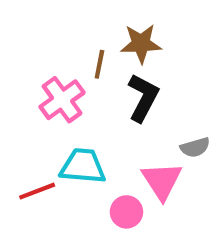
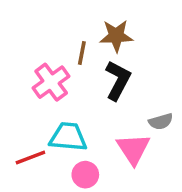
pink circle: (126, 212) -> (85, 175), moved

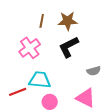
brown line: (82, 53) -> (42, 21), moved
black L-shape: (118, 80) -> (69, 47), turned -145
pink triangle: (133, 149) -> (86, 98), moved, turned -30

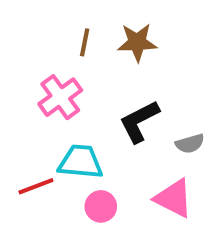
black L-shape: (69, 47) -> (139, 121), moved

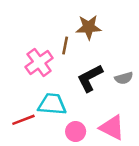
brown line: (85, 42) -> (65, 45), moved
gray semicircle: (190, 144) -> (124, 78), moved
pink circle: (101, 206) -> (76, 132), moved

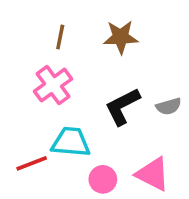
brown line: (65, 45) -> (60, 37), moved

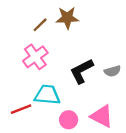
brown line: (60, 37) -> (40, 25), turned 35
brown star: (121, 37) -> (67, 18), moved

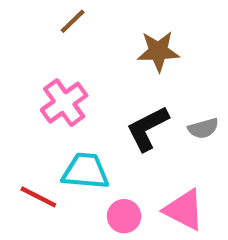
brown star: (67, 18) -> (158, 51), moved
brown line: (40, 25) -> (73, 21), moved
red line: (21, 109) -> (38, 197), turned 48

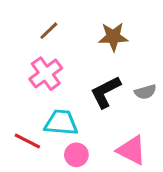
brown line: (73, 21) -> (49, 31), moved
pink circle: (124, 216) -> (76, 155), moved

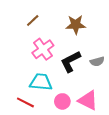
pink cross: (46, 74) -> (43, 49), moved
red line: (27, 141) -> (25, 102), moved
pink circle: (76, 155) -> (62, 101), moved

